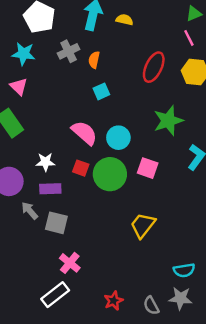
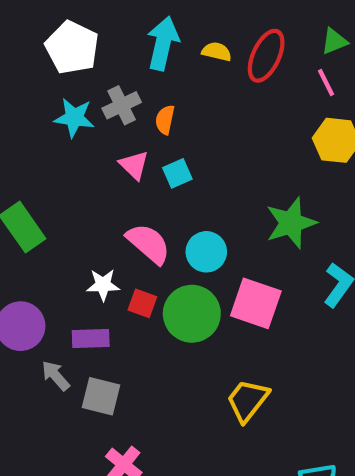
cyan star: (24, 54) -> (74, 118), moved
red ellipse: (154, 67) -> (266, 56), moved
pink triangle: (19, 87) -> (134, 165), moved
white star: (45, 162) -> (103, 285), moved
pink square: (148, 168) -> (256, 303), size x1.4

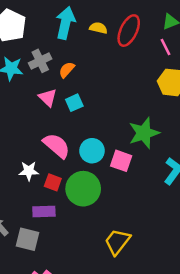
orange semicircle: (165, 120) -> (67, 70), turned 30
pink square: (256, 303) -> (121, 161), moved, size x0.7
purple rectangle: (91, 338) -> (44, 211), moved

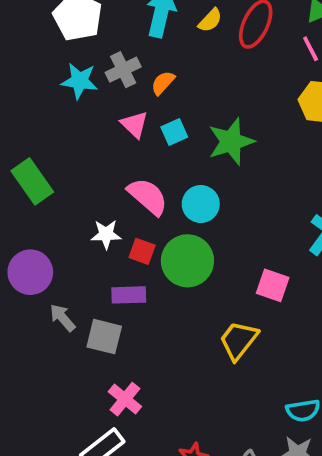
yellow semicircle: (98, 28) -> (210, 20), turned 120
green star: (144, 133) -> (231, 142), moved
pink square: (121, 161) -> (273, 285), moved

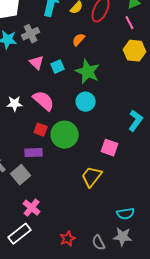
orange semicircle: (163, 83) -> (79, 40), moved
green star: (231, 142) -> (88, 72), turned -30
cyan circle: (201, 204) -> (86, 102), moved
white star: (106, 234) -> (15, 104), moved
gray square: (104, 337) -> (21, 175), turned 36

